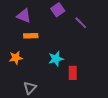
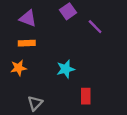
orange rectangle: (31, 36) -> (27, 43), moved
red rectangle: (73, 73) -> (86, 96), moved

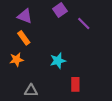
orange rectangle: (27, 43) -> (24, 38), turned 56
gray triangle: (35, 103) -> (31, 91), turned 48

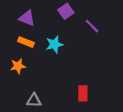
orange rectangle: (24, 38) -> (26, 42), turned -32
cyan star: (58, 61) -> (54, 44), moved

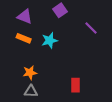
purple line: (92, 26) -> (91, 28), moved
orange star: (18, 66) -> (30, 73), moved

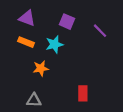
purple square: (60, 10) -> (67, 22), moved, turned -32
orange star: (30, 73) -> (41, 68), moved

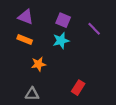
cyan star: (54, 44) -> (61, 41), moved
red rectangle: (83, 93) -> (78, 88), turned 32

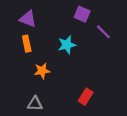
purple square: (63, 20) -> (82, 14), moved
orange rectangle: (25, 39) -> (27, 44), turned 56

